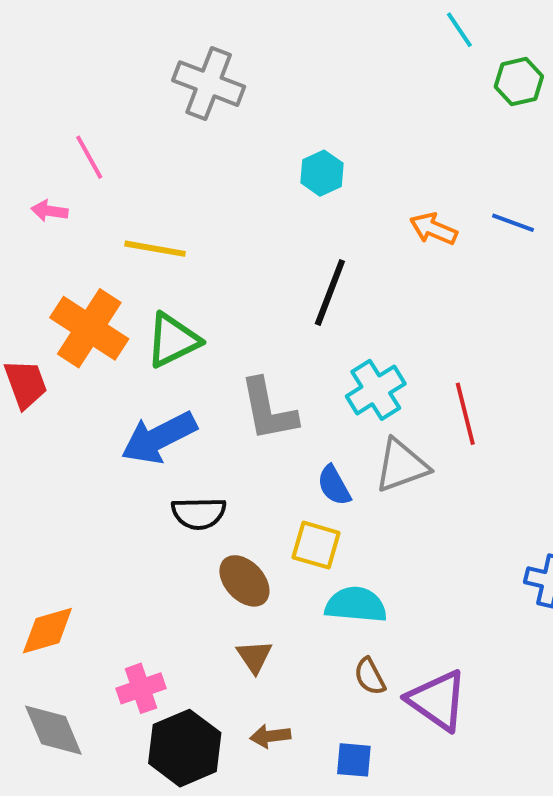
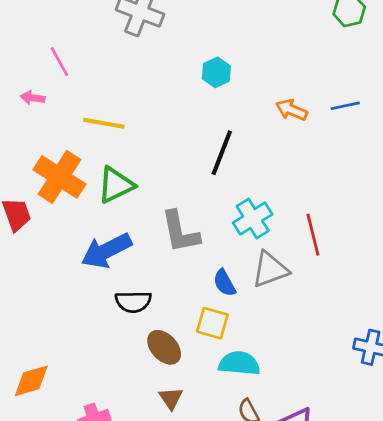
blue line: (513, 223) -> (345, 106), turned -32

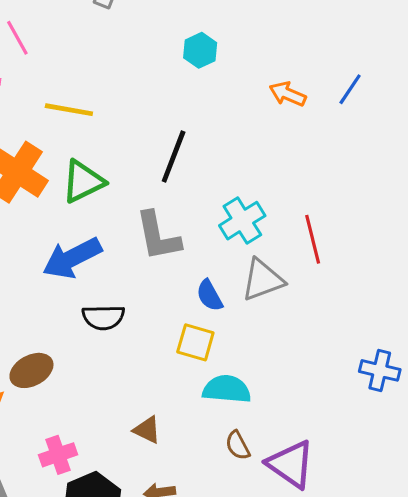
blue line: (345, 106) -> (350, 89), turned -44
black line: (222, 153) -> (174, 157), moved
brown ellipse: (164, 347) -> (31, 370), moved, turned -75
brown triangle: (171, 398) -> (147, 430), turned -30

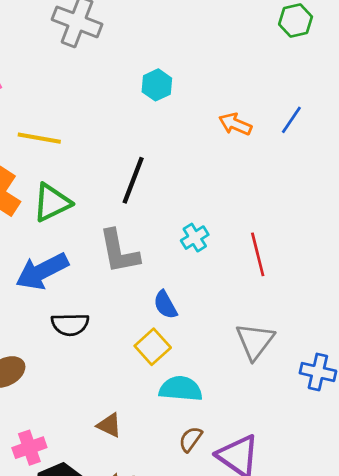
cyan cross: (242, 221) -> (195, 238), size x0.7
gray triangle: (263, 280) -> (255, 341), moved, turned -33
yellow square: (195, 342) -> (153, 347), turned 32
brown semicircle: (238, 445) -> (190, 439), turned 64

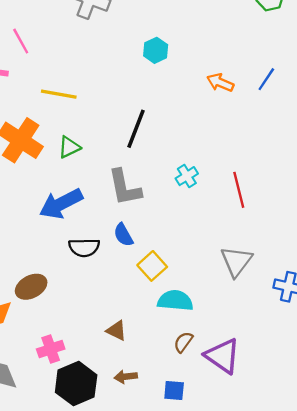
green triangle: (52, 203) -> (69, 147), size x0.7
blue semicircle: (165, 305) -> (123, 235), moved

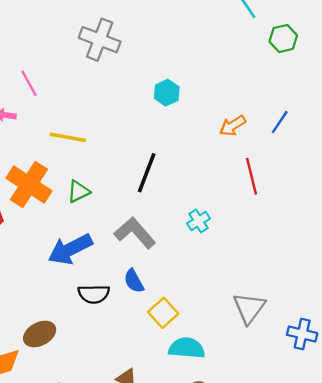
orange arrow: (220, 83) -> (233, 126), turned -55
gray L-shape: (124, 188) -> (135, 233), turned 150
red line: (239, 190) -> (251, 176), moved

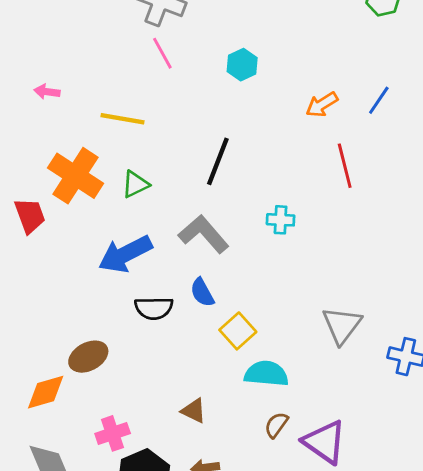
pink line: (29, 83) -> (162, 53), moved
cyan cross: (199, 221) -> (281, 220), turned 35

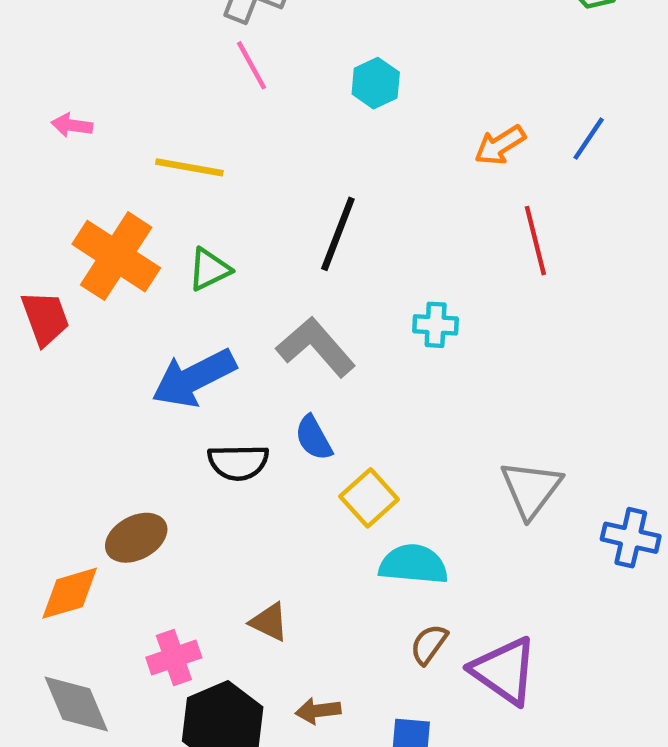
brown triangle: (194, 411) -> (269, 622), moved

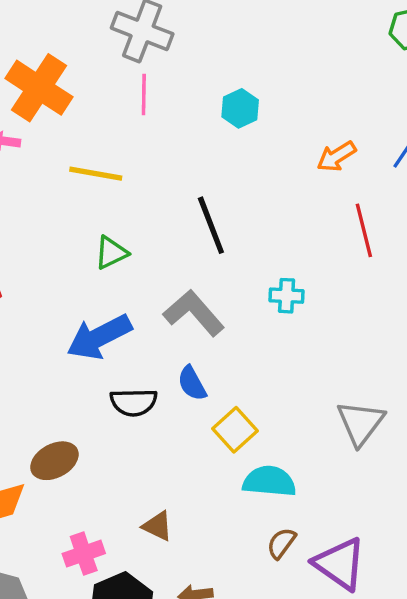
pink line: (251, 65) -> (144, 95), turned 30
black line: (338, 234) -> (211, 225), turned -42
orange cross: (116, 256) -> (39, 88), moved

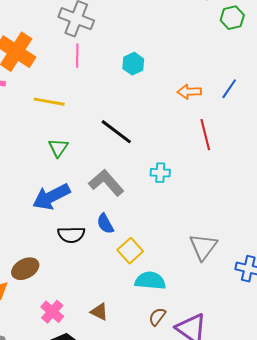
orange arrow: (336, 156) -> (189, 92), turned 30
black line: (211, 225) -> (116, 132), turned -32
green triangle: (111, 253) -> (58, 148), turned -30
brown triangle: (158, 526) -> (99, 312), moved
pink cross: (84, 554) -> (52, 312), moved, turned -30

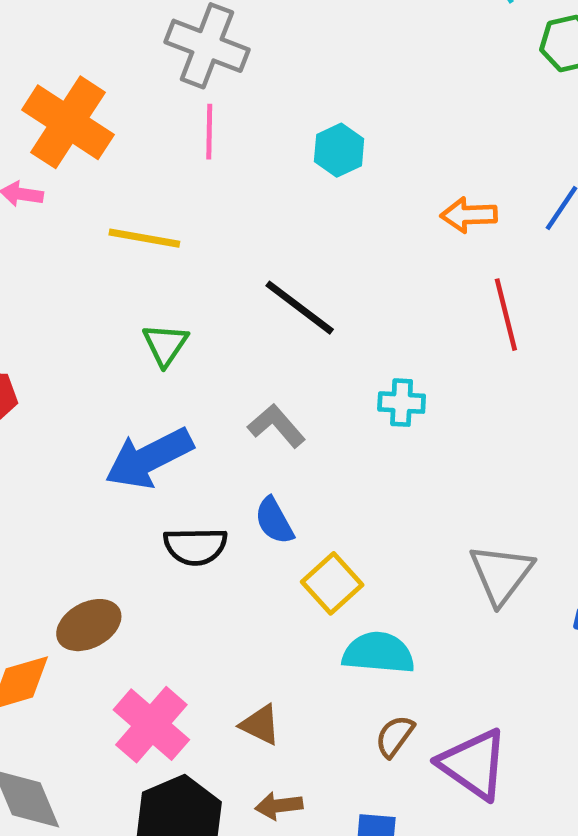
gray L-shape: (106, 183) -> (276, 426), size x0.7
pink cross: (52, 312) -> (151, 725), size x1.4

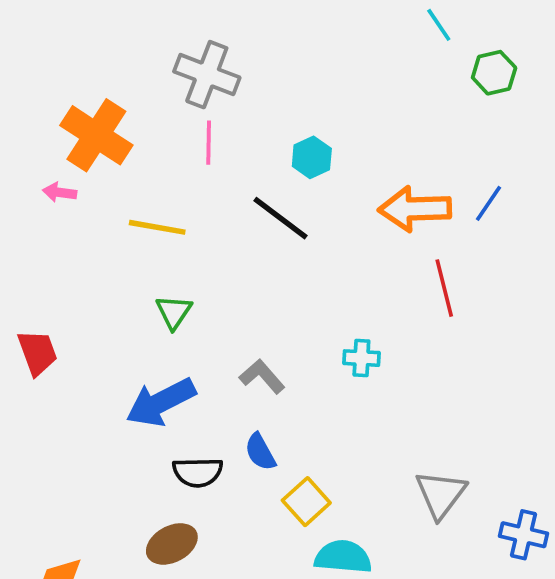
orange arrow: (469, 215) -> (415, 209), size x1.6
black line: (300, 308) -> (280, 218), moved
brown ellipse: (89, 625) -> (172, 544), moved

